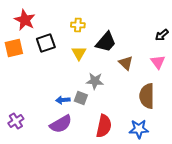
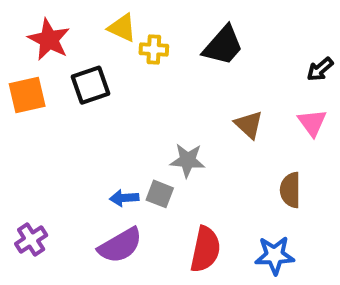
black trapezoid: (106, 42) -> (223, 46), moved
yellow triangle: (79, 53) -> (122, 28), moved, turned -35
brown semicircle: (147, 96) -> (290, 190), size x0.7

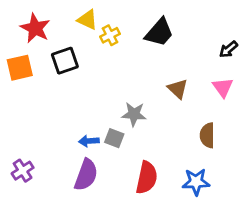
yellow cross: (154, 49) -> (110, 35), turned -30
purple semicircle: (120, 245) -> (86, 175), turned -40

